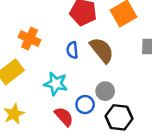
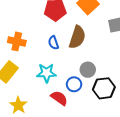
brown semicircle: (102, 50) -> (77, 37), turned 70

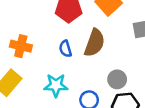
gray circle: (88, 70) -> (117, 79), moved

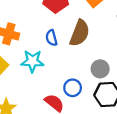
cyan star: (56, 85) -> (32, 61), moved

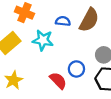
blue semicircle: (51, 38) -> (63, 21), turned 104

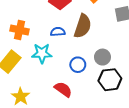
blue circle: (76, 69) -> (78, 65), moved

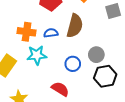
orange cross: (20, 30) -> (27, 32), moved

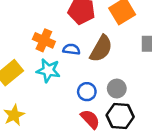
red semicircle: (60, 89) -> (90, 119), moved

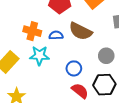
brown semicircle: (101, 49) -> (81, 31), turned 95
gray circle: (117, 89) -> (106, 56), moved

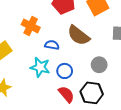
blue semicircle: (56, 35) -> (52, 45), moved
cyan star: (39, 55) -> (40, 67), moved

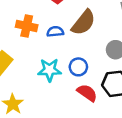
brown semicircle: (78, 35) -> (84, 23), turned -75
blue semicircle: (52, 45) -> (55, 32), moved

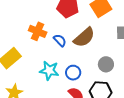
blue semicircle: (55, 32) -> (60, 40), turned 40

